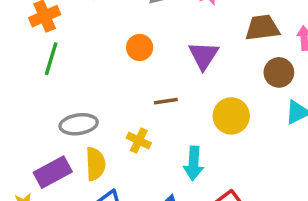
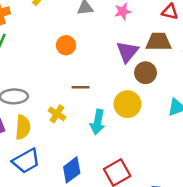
purple triangle: (204, 55) -> (127, 52), moved
brown circle: (279, 72) -> (146, 73), moved
cyan arrow: (194, 163) -> (98, 122), moved

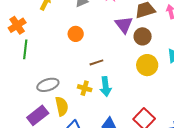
yellow circle: (127, 104) -> (147, 65), moved
cyan arrow: (98, 122) -> (106, 87), moved

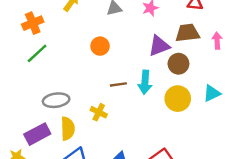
purple triangle: (124, 25) -> (159, 46), turned 36
green line: (25, 49) -> (37, 53), turned 30
cyan arrow: (106, 87) -> (145, 82), moved

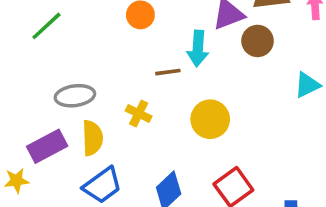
cyan arrow: (145, 82) -> (198, 48), moved
yellow circle: (178, 99) -> (210, 119), moved

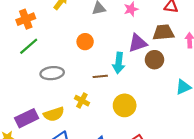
gray ellipse: (75, 96) -> (52, 73), moved
yellow semicircle: (92, 138) -> (54, 114), turned 72

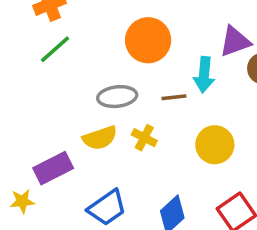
orange circle: (85, 42) -> (148, 40), size x1.6
gray ellipse: (52, 73) -> (117, 97), moved
yellow semicircle: (54, 114) -> (100, 138), moved

